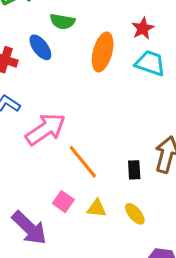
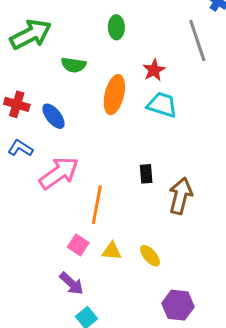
blue ellipse: (40, 47) -> (54, 116), moved
orange line: (83, 162) -> (97, 205), turned 51
black rectangle: (134, 170) -> (146, 174), moved
purple arrow: (29, 228) -> (71, 283), moved, size x0.7

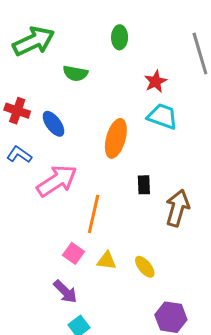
orange ellipse: (114, 95) -> (116, 138), moved

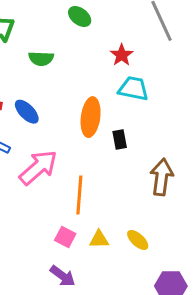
green ellipse: (120, 37) -> (80, 17), turned -45
black rectangle: (144, 185) -> (120, 140), moved

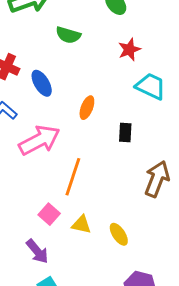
red star: (122, 55) -> (129, 50), moved
orange ellipse: (91, 117) -> (87, 108), moved, size x0.6

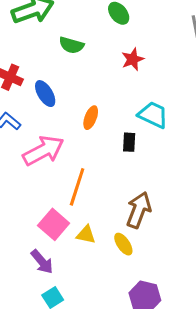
cyan trapezoid: (151, 86) -> (153, 115), moved
brown arrow: (157, 179) -> (139, 210), moved
pink square: (49, 214) -> (54, 224), size x1.4

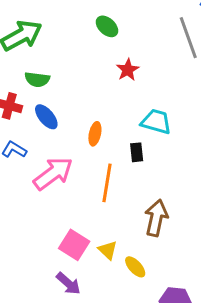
green semicircle: (71, 45) -> (37, 79), moved
orange line: (77, 187) -> (107, 183), moved
yellow triangle: (86, 235) -> (108, 250), turned 40
yellow ellipse: (123, 244) -> (135, 267), moved

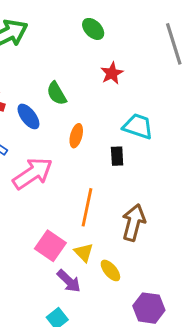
green semicircle: (37, 79) -> (57, 93), moved, turned 50
orange line: (107, 183) -> (87, 207), moved
purple arrow: (68, 284) -> (69, 281), moved

